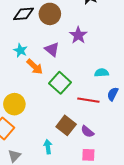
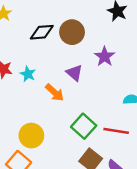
cyan star: (20, 50) -> (28, 74), moved
green square: (60, 83) -> (84, 126), moved

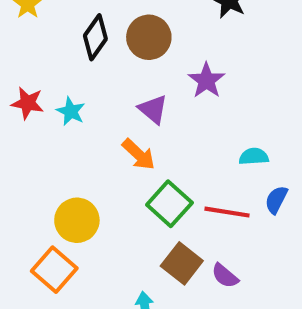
black diamond: (42, 32) -> (95, 37), turned -50
orange arrow: (55, 93) -> (139, 154), moved

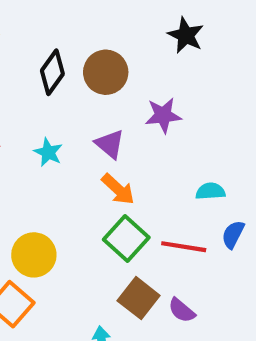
purple star: (206, 80) -> (163, 115), turned 30
cyan star: (71, 111) -> (48, 152), moved
orange arrow: (139, 154) -> (118, 189), moved

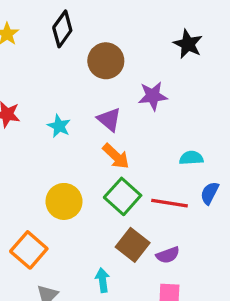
black star: (186, 35) -> (188, 44), moved
black diamond: (52, 72) -> (62, 29), moved
yellow circle: (34, 255) -> (64, 201), moved
purple semicircle: (182, 310) -> (168, 255), turned -60

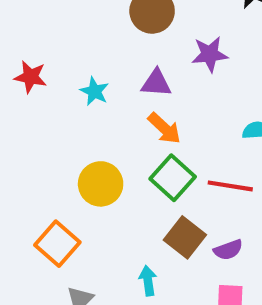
purple triangle: (109, 119) -> (156, 83), turned -36

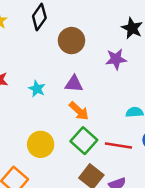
purple star: (210, 54) -> (116, 59), moved

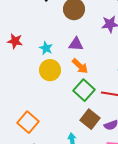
yellow circle: (41, 144) -> (50, 70), moved

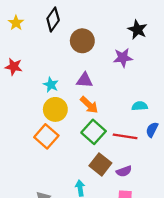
red star: (15, 41) -> (14, 67), moved
orange square: (28, 122) -> (46, 136), moved

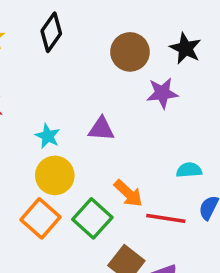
brown circle: (82, 41) -> (130, 52), moved
orange arrow: (89, 105) -> (128, 193), moved
green square: (94, 132) -> (92, 218), moved

